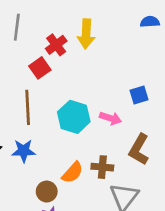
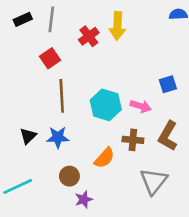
red square: (40, 68) -> (50, 58), moved
brown cross: (102, 167) -> (133, 140), moved
brown circle: (47, 192) -> (69, 176), moved

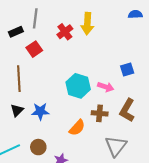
black rectangle: (23, 19) -> (16, 32), moved
brown line: (62, 96) -> (19, 79), moved
brown circle: (69, 176) -> (38, 147), moved

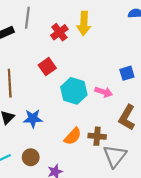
red square: (34, 49) -> (47, 67), moved
brown cross: (100, 113) -> (97, 136), moved

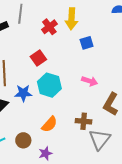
blue square: (127, 73) -> (87, 43), moved
cyan hexagon: (74, 91) -> (49, 85), moved
blue star: (33, 119) -> (23, 93), moved
orange semicircle: (73, 136) -> (49, 124), moved

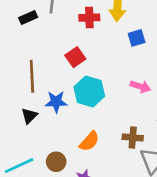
red cross: (49, 27) -> (89, 18), turned 35

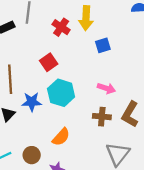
red cross: (89, 18) -> (61, 27), turned 36
brown cross: (133, 137) -> (102, 117), moved

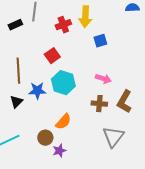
red cross: (61, 27) -> (63, 25), turned 35
brown circle: (32, 155) -> (45, 138), moved

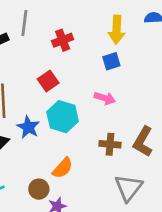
yellow arrow: (85, 17) -> (117, 30), moved
pink arrow: (103, 79) -> (105, 98), moved
blue star: (37, 91) -> (28, 127), turned 30

